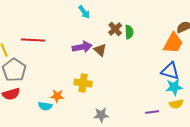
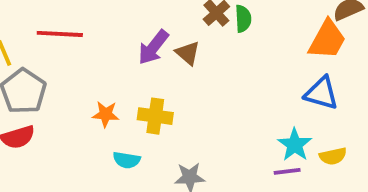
purple arrow: (82, 47) -> (153, 47), turned 138
cyan star: (174, 87) -> (295, 145), moved, turned -30
orange star: (57, 96) -> (106, 114), moved
cyan semicircle: (45, 106) -> (127, 160), moved

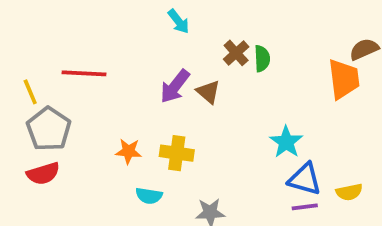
orange trapezoid: (327, 40) -> (344, 79), turned -36
blue triangle: (321, 93) -> (305, 179), moved
cyan star: (295, 145) -> (286, 142), moved

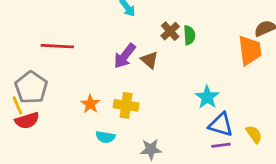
yellow line: (30, 92) -> (17, 105), moved
orange star: (129, 151) -> (90, 104), turned 30
yellow semicircle: (349, 192) -> (254, 134), turned -114

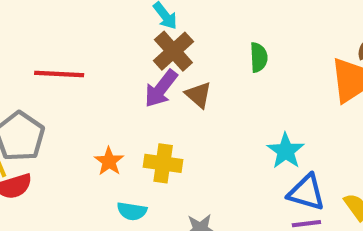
brown cross: (170, 31) -> (173, 51), moved, size x1.4

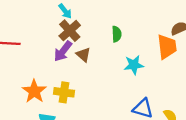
cyan star: (286, 151) -> (134, 65), moved, turned 30
orange star: (109, 161) -> (34, 91), size x1.5

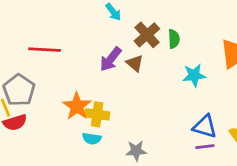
brown cross: (70, 31) -> (147, 35), moved
yellow cross: (64, 92) -> (97, 114), moved

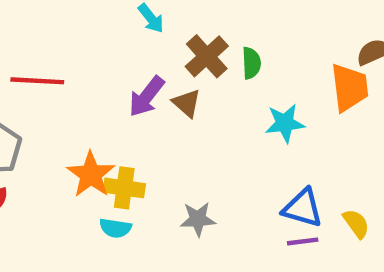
gray star: (136, 151) -> (198, 219), moved

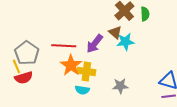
red line: (37, 81) -> (64, 46), moved
purple arrow: (147, 96) -> (95, 44), moved
cyan star: (285, 123) -> (125, 42), moved

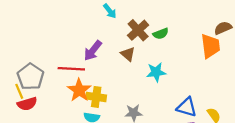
green semicircle: (145, 14) -> (161, 34), turned 72
cyan star: (125, 42) -> (156, 72), moved
purple arrow: (95, 44) -> (93, 51), moved

